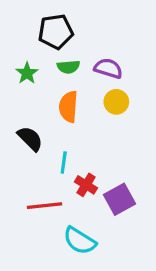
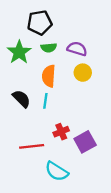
green star: (27, 73) -> (19, 52), size x1.5
cyan line: (64, 162) -> (45, 101), moved
red cross: (86, 185) -> (61, 132), turned 35

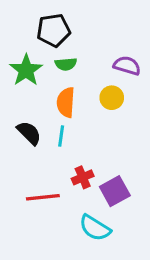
purple semicircle: (77, 49) -> (127, 66), moved
cyan semicircle: (57, 171) -> (95, 228), moved

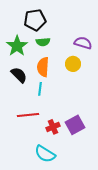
black semicircle: (29, 133) -> (19, 75), moved
red cross: (83, 177) -> (53, 127), moved
red line: (43, 197) -> (28, 115), moved
cyan semicircle: (95, 228) -> (45, 154), moved

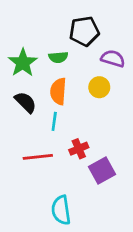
black pentagon: (35, 20) -> (84, 31), moved
red cross: (53, 127) -> (79, 149), moved
cyan semicircle: (45, 154) -> (61, 210), turned 50

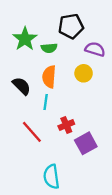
green star: (23, 63) -> (25, 39), moved
red line: (38, 157) -> (32, 132), turned 55

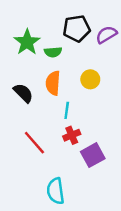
purple semicircle: (95, 49) -> (106, 35), moved, turned -48
cyan line: (46, 102) -> (67, 110), moved

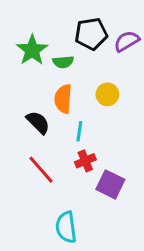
black semicircle: (23, 93) -> (38, 122), moved
purple square: (93, 155) -> (110, 184), turned -35

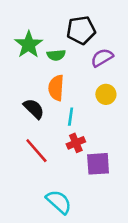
purple semicircle: (127, 41) -> (102, 58), moved
yellow circle: (107, 94) -> (106, 94), moved
purple square: (110, 184) -> (98, 164), turned -30
cyan semicircle: (66, 227) -> (59, 202), turned 140

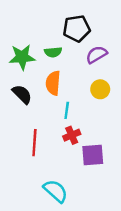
green star: (29, 45) -> (22, 57), moved, turned 30
black semicircle: (34, 109) -> (22, 94), moved
red line: (36, 151) -> (34, 143), turned 45

